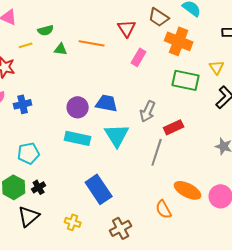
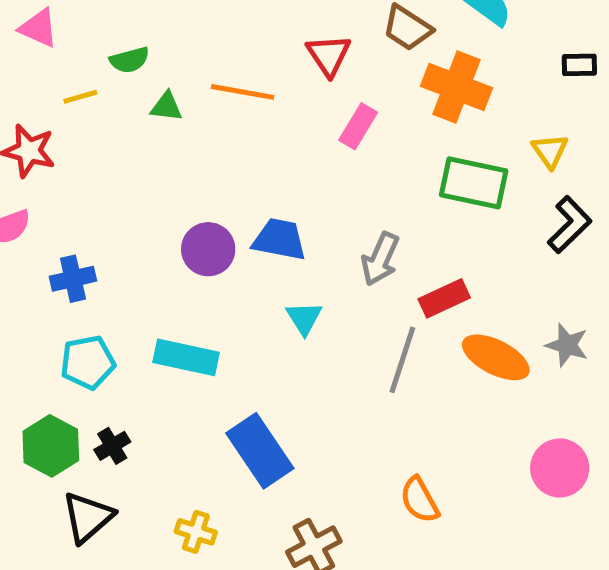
blue cross: (23, 104) -> (73, 279), moved
cyan triangle: (117, 135) -> (304, 318), size x0.6
cyan rectangle: (78, 138) -> (186, 357), moved
orange ellipse: (188, 190) -> (496, 357), moved

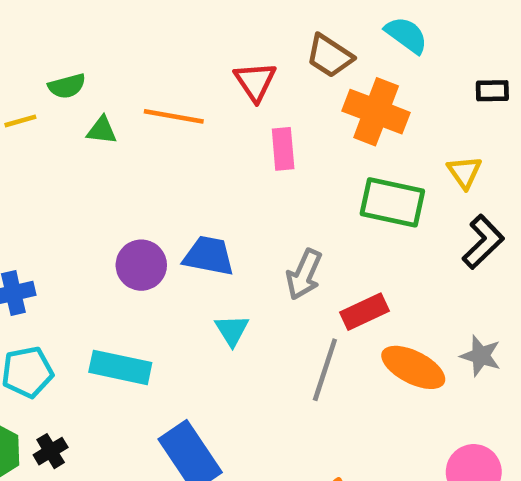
pink rectangle: (358, 126) -> (283, 149), turned -36

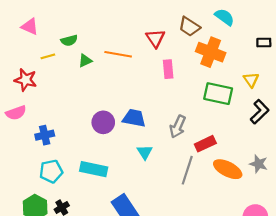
green triangle: (102, 130) -> (85, 61), turned -32

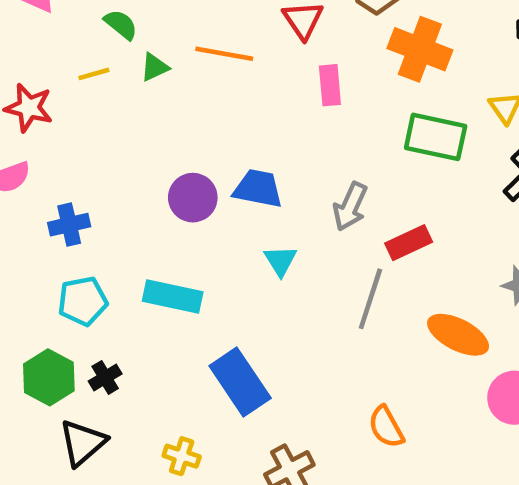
green semicircle: (69, 40) -> (121, 25), turned -126
yellow line: (48, 56) -> (94, 74), moved
orange ellipse: (228, 169) -> (458, 335), moved

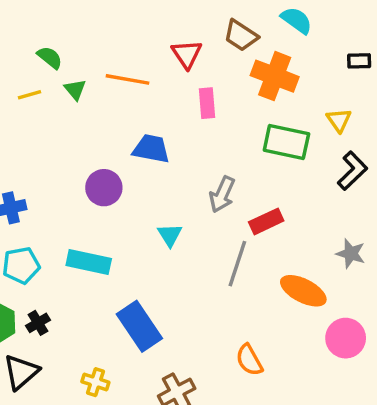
green triangle: (155, 67) -> (75, 90), turned -45
blue trapezoid: (258, 189) -> (151, 149), moved

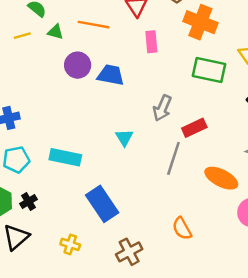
green triangle: (75, 90) -> (55, 32), turned -35
purple circle: (104, 188) -> (78, 65), moved

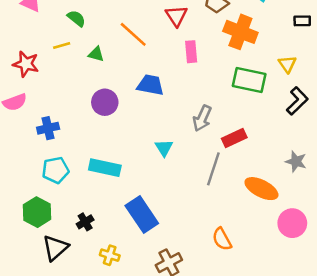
orange line: (94, 25) -> (133, 34), turned 32
green triangle: (55, 32) -> (96, 54), moved
purple circle: (78, 65) -> (105, 102), moved
black cross: (28, 201) -> (85, 222), moved

